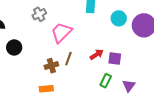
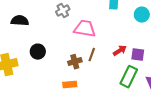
pink trapezoid: (61, 32) -> (85, 29), turned 55
black circle: (14, 47) -> (38, 52), moved
green rectangle: (106, 81) -> (129, 77), size x1.5

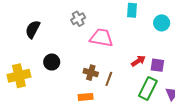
black semicircle: (20, 21) -> (33, 29), turned -66
brown line: (92, 55) -> (109, 79), moved
brown cross: (75, 62) -> (91, 73), turned 32

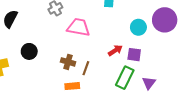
cyan circle: (162, 23) -> (138, 27), moved
orange rectangle: (86, 97) -> (72, 86), moved

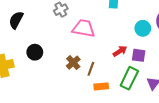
brown cross: (68, 62) -> (73, 63), turned 32
orange rectangle: (72, 86) -> (101, 86), moved

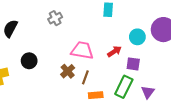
pink trapezoid: (84, 28) -> (82, 50), moved
red arrow: (120, 51) -> (114, 51), moved

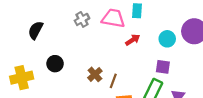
pink trapezoid: (82, 50) -> (113, 18), moved
red arrow: (114, 51) -> (133, 40), moved

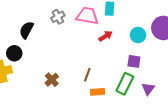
black semicircle: (36, 30) -> (26, 30), moved
black circle: (55, 64) -> (14, 53), moved
brown cross: (95, 74) -> (52, 80), moved

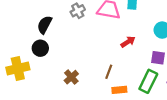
red arrow: (106, 36) -> (128, 42), moved
black circle: (14, 53) -> (40, 48), moved

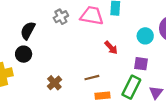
red arrow: (128, 42) -> (111, 48), turned 80
brown line: (109, 72) -> (92, 78), turned 56

